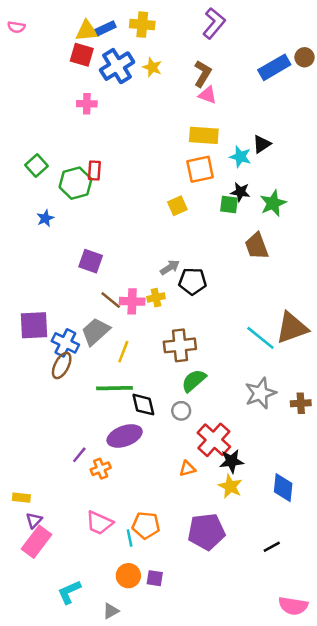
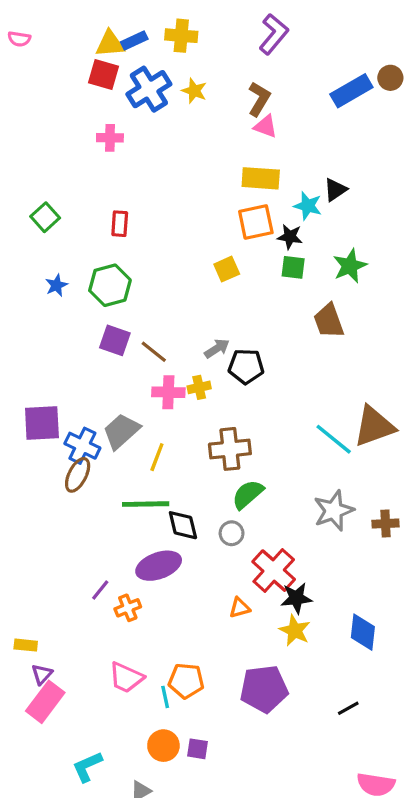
green hexagon: (75, 183) -> (110, 285), moved
black star: (240, 192) -> (290, 237), moved
brown line: (111, 300) -> (154, 352), moved

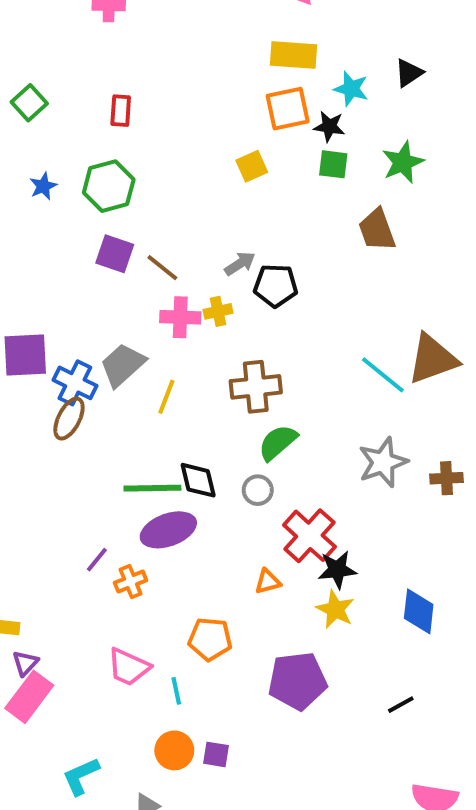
black triangle: (335, 190) -> (409, 73), moved
green line: (146, 504) -> (152, 488), moved
orange pentagon: (186, 681) -> (210, 639), moved

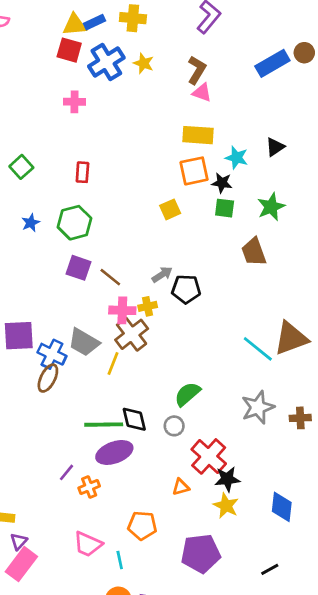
gray trapezoid: (123, 365) -> (84, 342), turned -108
brown cross: (256, 387) -> (132, 334), moved, turned -32

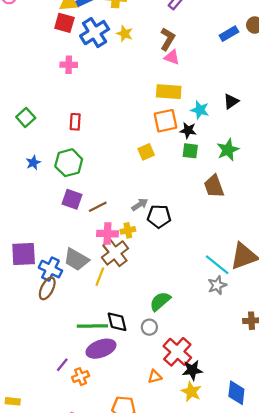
blue rectangle: (272, 63) -> (229, 34), size x0.7
brown line: (110, 277) -> (98, 207), turned -66
gray star: (258, 407) -> (217, 285), moved, size x0.7

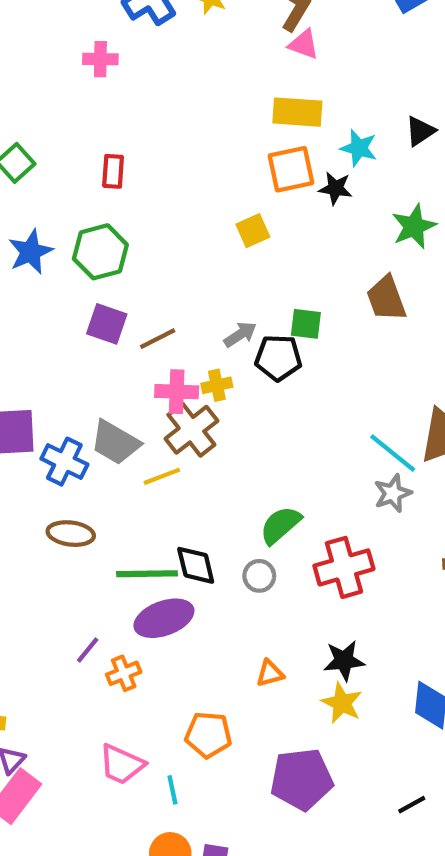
green square: (190, 151) -> (306, 324), moved
blue star: (33, 163) -> (30, 252), size x1.5
yellow line: (100, 277) -> (162, 476), turned 48
brown ellipse: (47, 288) -> (71, 534), moved, turned 70
red cross: (177, 352) -> (344, 567), moved, turned 32

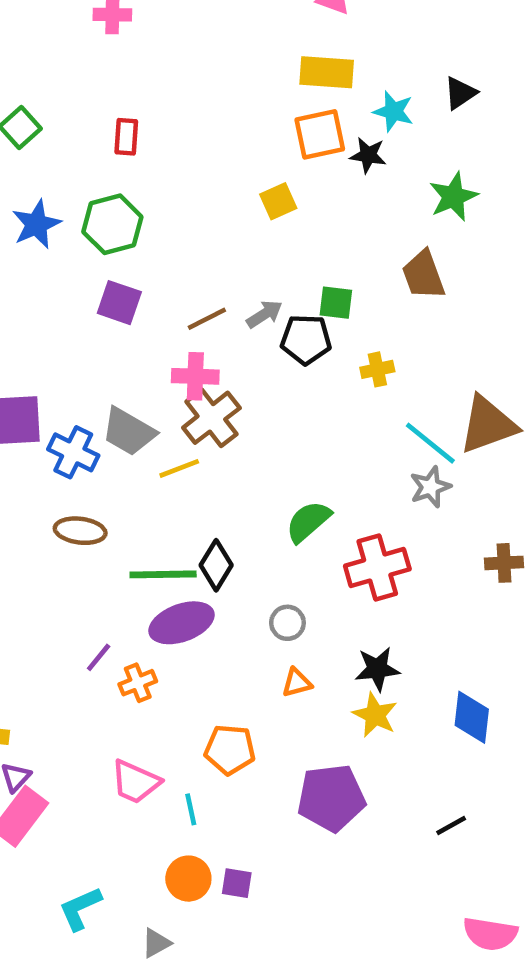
brown line: (158, 339) -> (207, 319), moved
yellow cross: (217, 385) -> (377, 369), moved
black diamond: (196, 565) -> (216, 565), turned 45
gray circle: (259, 576) -> (287, 623), moved

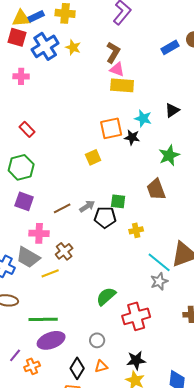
yellow rectangle: (327, 72) -> (122, 85), moved
red rectangle: (126, 137) -> (27, 129), turned -49
pink cross: (195, 376) -> (39, 233), moved
brown cross: (211, 418) -> (64, 251), size x0.7
black diamond: (216, 565) -> (77, 368), moved

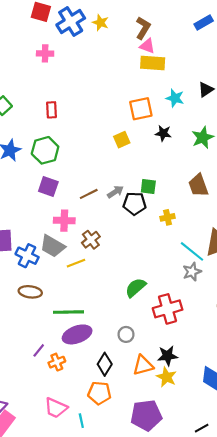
red rectangle: (27, 129) -> (51, 110), turned 42
black star: (132, 137) -> (163, 133), moved
brown trapezoid: (156, 189) -> (198, 185), moved
orange triangle: (101, 366) -> (143, 365), moved, size x1.5

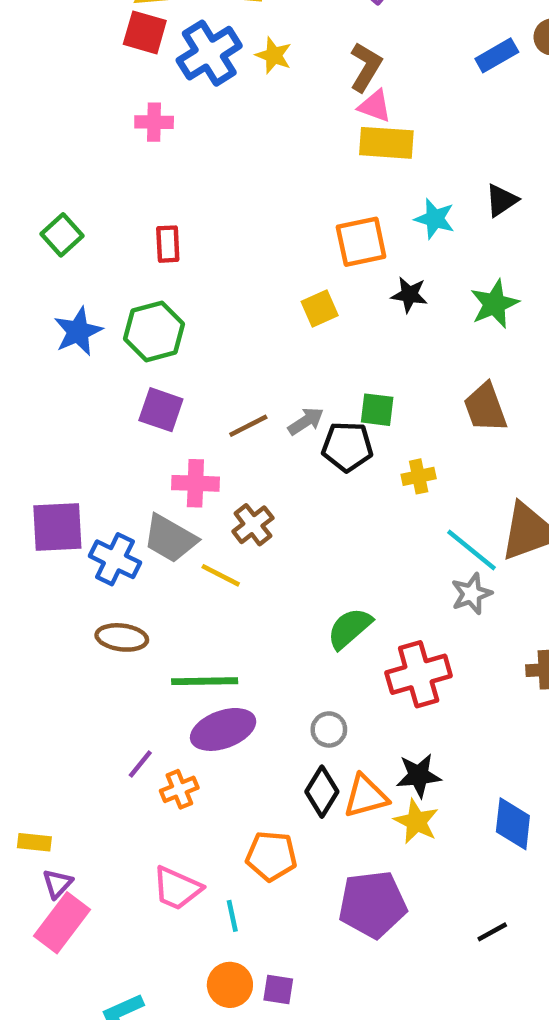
yellow line: (76, 263) -> (221, 575), turned 48
black diamond: (105, 364) -> (322, 792), moved

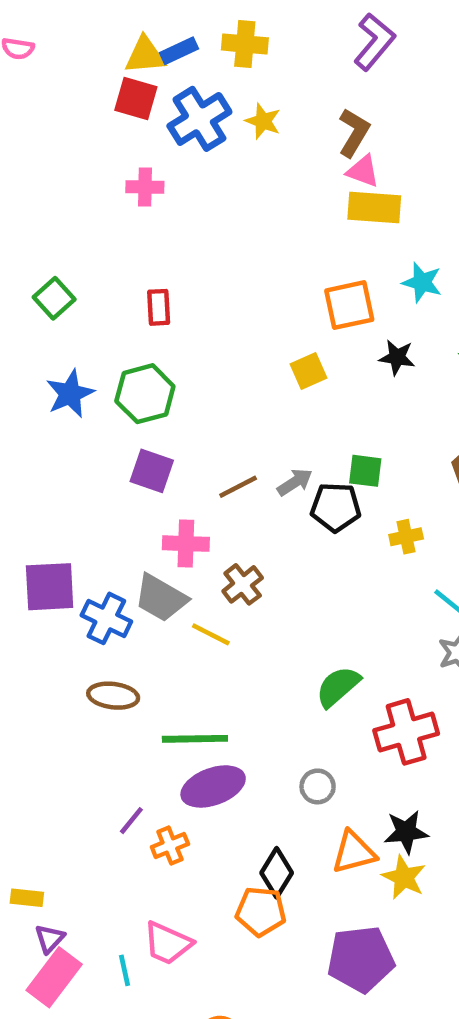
black diamond: (322, 792) -> (277, 873), moved
cyan line: (232, 916) -> (125, 970), moved

